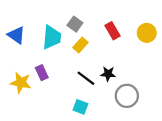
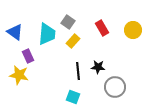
purple rectangle: (42, 73) -> (28, 56), moved
black line: (86, 78) -> (78, 71), turned 48

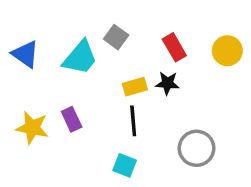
cyan trapezoid: (47, 34) -> (80, 58), turned 35
yellow rectangle: (73, 41) -> (135, 87), moved, turned 32
purple rectangle: (28, 56) -> (72, 119), moved
black star: (98, 67) -> (167, 83), moved

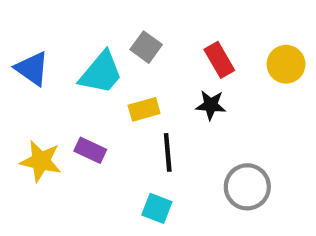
yellow rectangle: (135, 87) -> (144, 109), moved
purple rectangle: (72, 119) -> (90, 150), turned -40

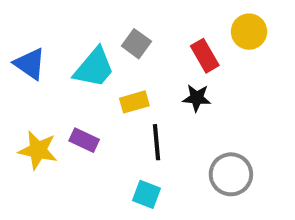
yellow circle: (286, 64) -> (249, 32), moved

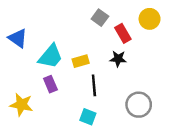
gray square: (136, 44) -> (100, 18), moved
cyan trapezoid: (94, 68) -> (50, 56), moved
purple rectangle: (84, 140) -> (50, 84), turned 42
yellow star: (38, 150) -> (21, 105), moved

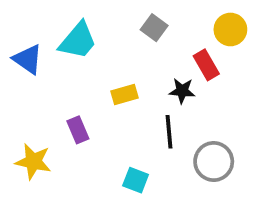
red rectangle: (123, 33) -> (206, 65), moved
cyan trapezoid: (50, 56) -> (78, 41), moved
black line: (94, 85) -> (169, 132), moved

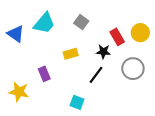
gray square: (154, 28) -> (81, 22), moved
yellow circle: (230, 29) -> (140, 33), moved
black line: (169, 132) -> (96, 75), turned 42
gray circle: (214, 162) -> (133, 69), moved

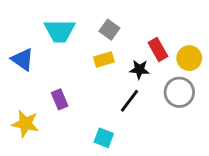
cyan trapezoid: (44, 23) -> (60, 31), turned 50
yellow circle: (140, 33) -> (189, 58), moved
blue triangle: (16, 34) -> (23, 59), moved
yellow rectangle: (71, 54) -> (104, 59), moved

